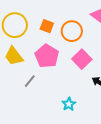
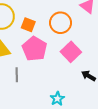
orange square: (47, 26) -> (28, 25), moved
gray line: (30, 81) -> (17, 75), turned -40

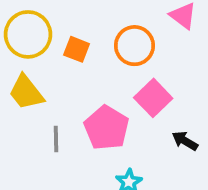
pink pentagon: (35, 49) -> (106, 128), moved

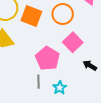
orange square: (77, 49) -> (31, 16), size x1.5
gray line: (56, 139) -> (38, 82), moved

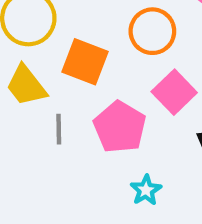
orange square: (31, 16) -> (85, 62), moved
gray line: (38, 82) -> (59, 129), moved

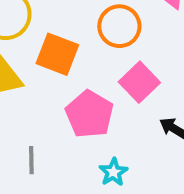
gray line: (59, 129) -> (31, 160), moved

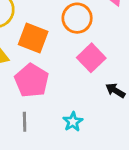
pink pentagon: (89, 114) -> (32, 81), moved
gray line: (31, 160) -> (25, 122), moved

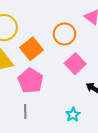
orange square: (33, 38) -> (32, 49), turned 30
cyan star: (73, 122) -> (73, 115), moved

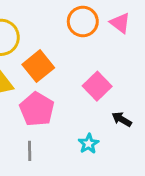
orange circle: (64, 34) -> (83, 21), moved
cyan star: (73, 115) -> (89, 144), moved

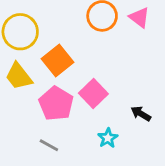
pink square: (97, 86) -> (93, 94), moved
gray line: (30, 151) -> (49, 145), turned -60

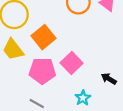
pink pentagon: (56, 104) -> (42, 71), turned -30

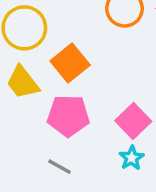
pink square: (72, 63) -> (133, 121), moved

